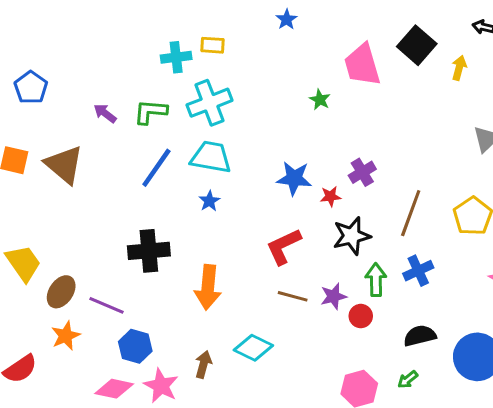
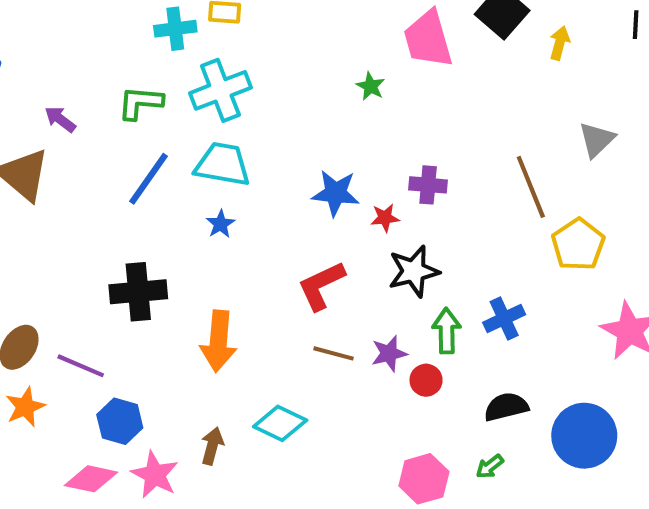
purple arrow: (105, 113) -> (60, 119), moved
purple cross: (362, 172) -> (428, 185), turned 36
brown line: (411, 213) -> (531, 187), moved, turned -42

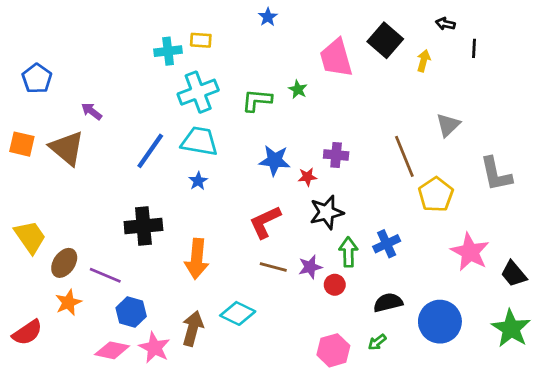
green L-shape: (140, 103) -> (257, 100), moved
brown arrow: (212, 446) -> (193, 328), size x1.4

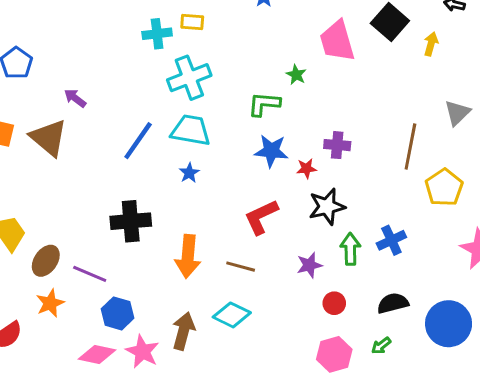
green L-shape: (257, 100) -> (264, 104), moved
brown line: (404, 156) -> (410, 146), turned 33
brown line: (273, 267) -> (241, 267), moved
red circle: (335, 285) -> (334, 303), moved

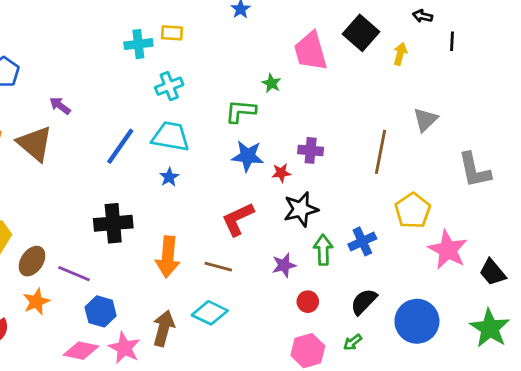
cyan cross: (189, 78) -> (169, 86), size x0.7
yellow pentagon: (444, 188) -> (413, 211), moved
black semicircle: (393, 303) -> (364, 302), turned -32

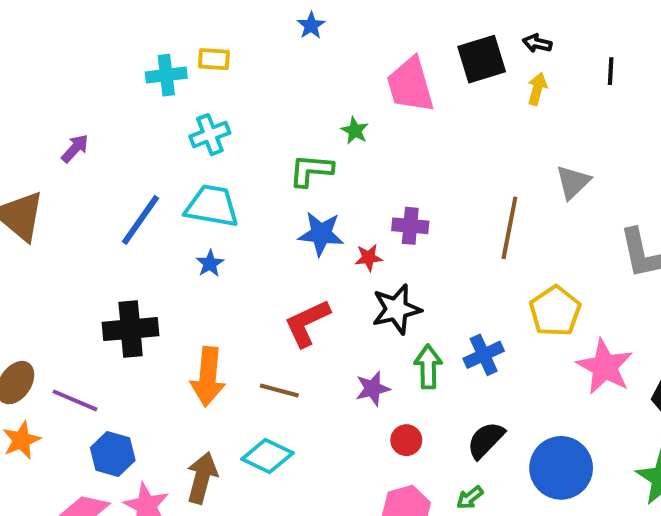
black arrow: (423, 16) -> (537, 43), moved
black square: (361, 33) -> (482, 59), turned 32
purple arrow: (60, 106) -> (75, 148), moved, turned 95

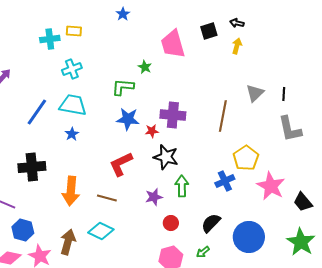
black square: (482, 59) -> (209, 31), size x0.7
black line: (611, 71) -> (284, 94), moved
purple cross: (410, 226) -> (173, 115), size x1.4
black star: (396, 309) -> (166, 157), turned 30
blue cross: (484, 355) -> (225, 181), moved

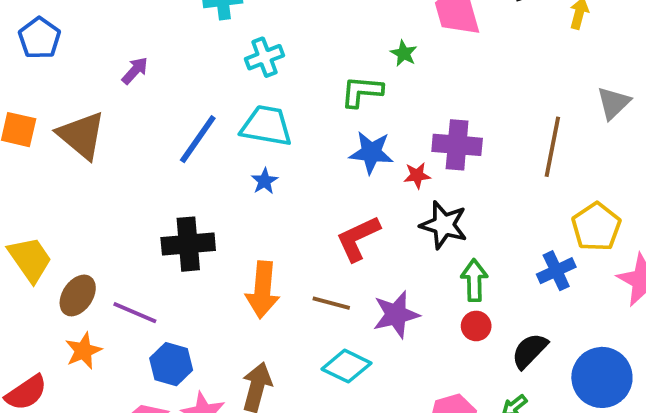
purple star: (154, 197) -> (396, 315), moved, size x1.4
red circle: (171, 223) -> (476, 326), moved
cyan diamond: (101, 231) -> (346, 366), moved

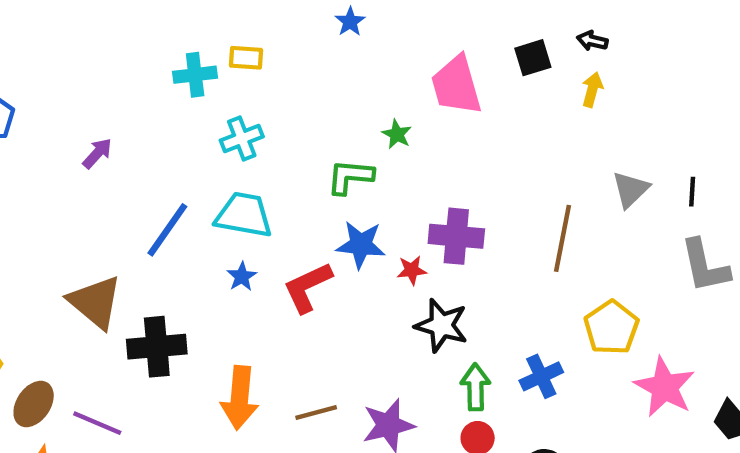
brown triangle: (81, 135) -> (95, 302), moved
red L-shape: (358, 238) -> (308, 287), moved
blue cross: (556, 271) -> (541, 376), moved
brown line: (331, 303) -> (316, 413), turned -30

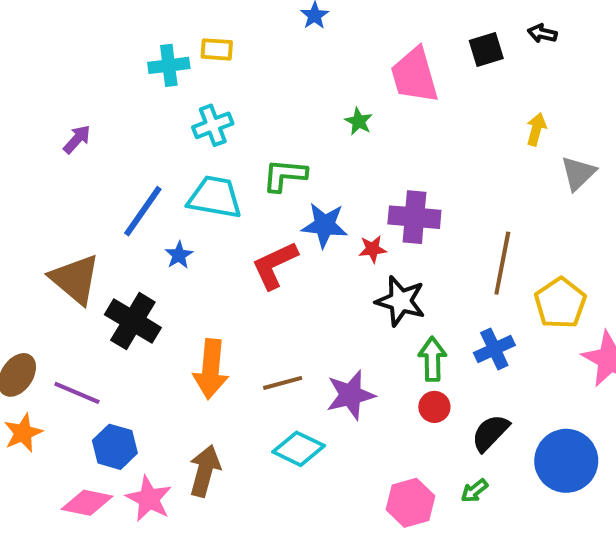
yellow arrow: (592, 90) -> (536, 129), moved
green L-shape: (350, 177) -> (285, 175), moved
brown line: (563, 238) -> (502, 263), moved
blue star: (242, 277) -> (179, 255), moved
black cross: (157, 347) -> (133, 321), turned 36

